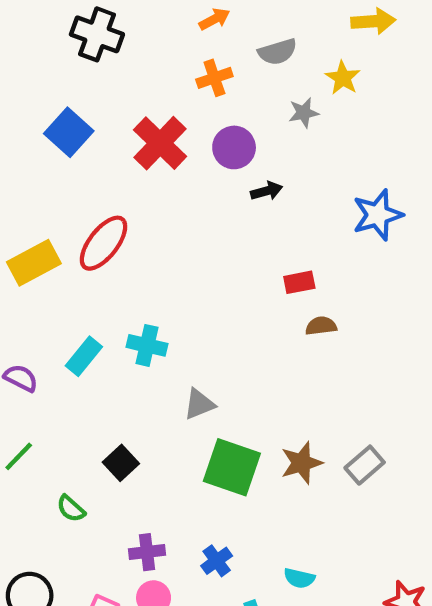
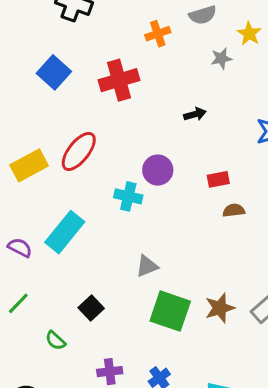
red cross: (160, 143) -> (119, 80), turned 30
purple circle: (234, 147) -> (158, 170), moved
cyan cross: (147, 345) -> (128, 196), moved
cyan rectangle: (84, 356) -> (65, 232), size x1.5

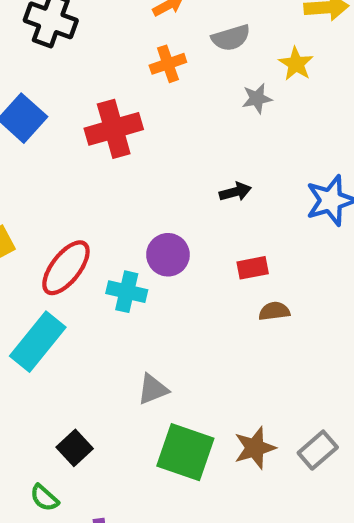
black arrow: (195, 114) -> (235, 192), moved
red ellipse: (79, 151) -> (66, 268), moved
green semicircle: (55, 341) -> (44, 498), moved

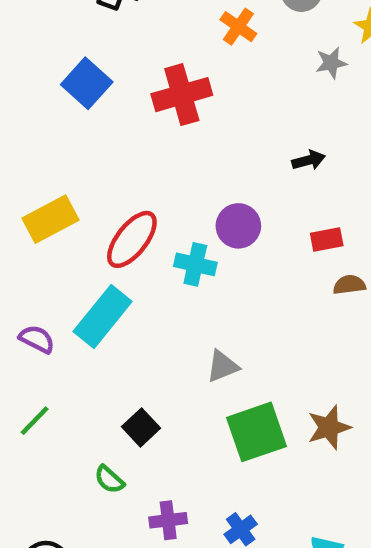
orange cross: (168, 64) -> (238, 27), turned -36
green square: (185, 452) -> (256, 432), turned -38

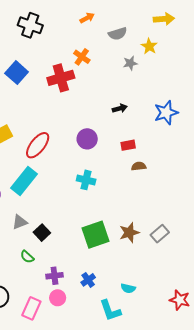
orange cross: (238, 27) -> (82, 57), moved
cyan cross: (195, 264) -> (86, 180), moved
gray triangle: (223, 366) -> (20, 222), moved

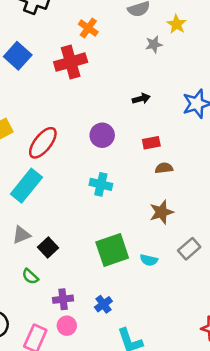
orange cross: (82, 57) -> (88, 28), moved
brown star: (129, 233) -> (161, 212), moved
cyan semicircle: (128, 288) -> (149, 260), moved

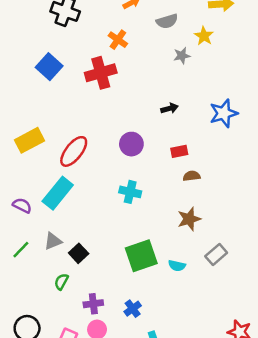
green semicircle: (30, 276) -> (61, 282), turned 77

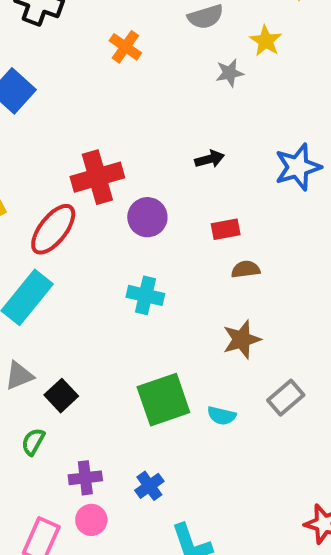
red cross: (101, 73) -> (97, 177), moved

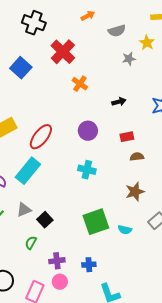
orange cross: (125, 47) -> (80, 84), moved
red cross: (97, 177) -> (63, 52), moved, turned -30
blue cross: (149, 486) -> (89, 265), turned 32

